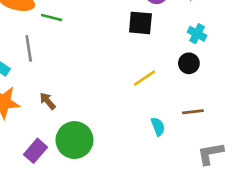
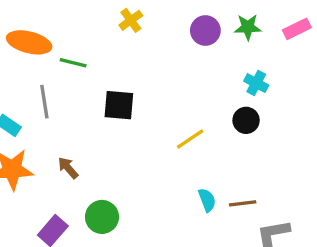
black square: (140, 23) -> (119, 105), moved
brown line: (193, 112) -> (243, 203), moved
green circle: (74, 140) -> (102, 217), size x0.7

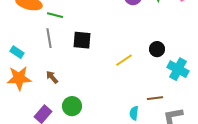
cyan cross: (256, 83) -> (178, 69), moved, size x1.5
gray line: (44, 102) -> (49, 38), moved
cyan semicircle: (207, 200) -> (134, 113), moved, turned -152

